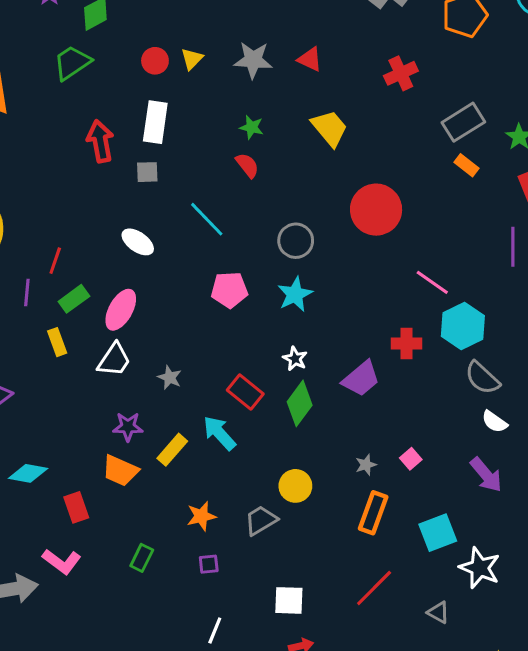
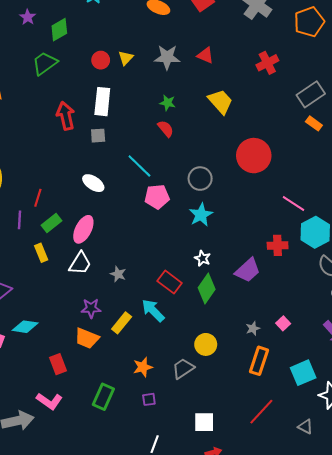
pink pentagon: (229, 290) -> (157, 197), moved
cyan diamond: (28, 473) -> (25, 327), moved
green rectangle: (142, 558) -> (103, 397), size x1.4

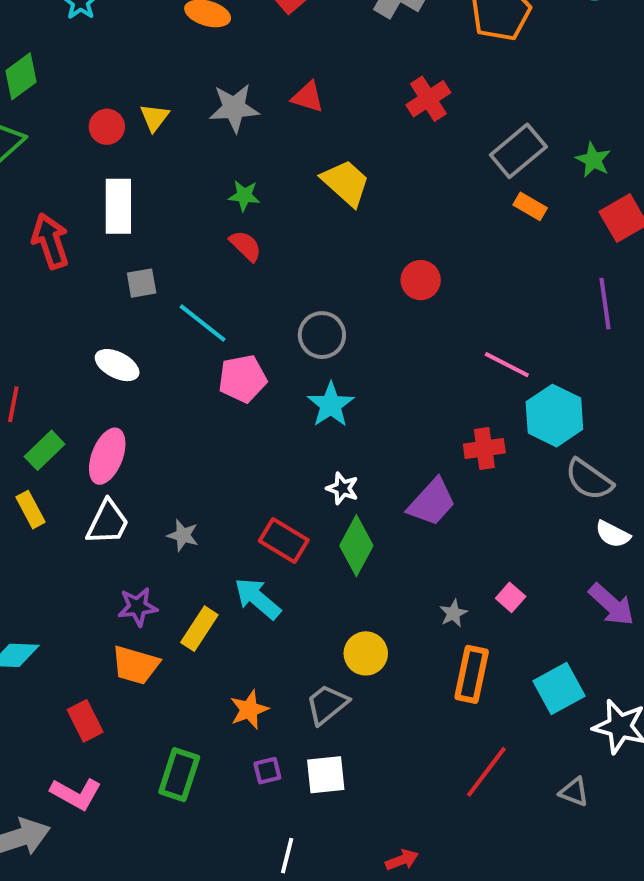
gray square: (98, 136) -> (142, 283), moved
red circle: (254, 156) -> (421, 280), size x0.6
white square: (204, 422) -> (326, 775), moved

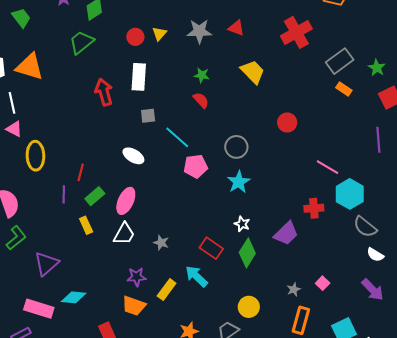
red cross: (428, 99) -> (296, 32), size x1.4

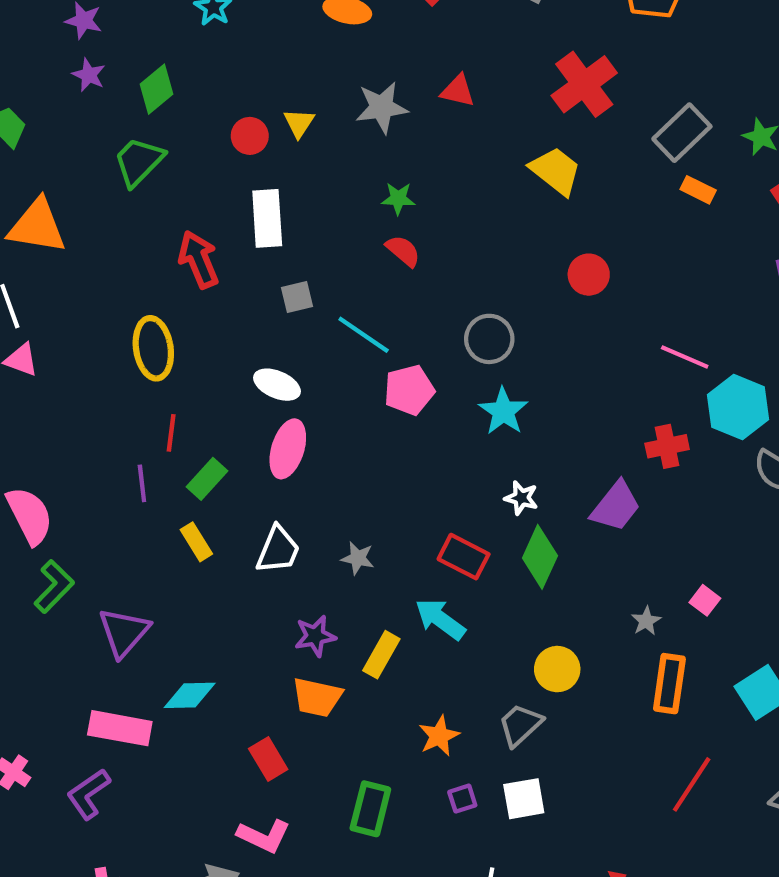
yellow trapezoid: (253, 72) -> (556, 171), moved
yellow ellipse: (35, 156) -> (153, 348), moved
pink ellipse: (126, 201) -> (288, 449), moved

